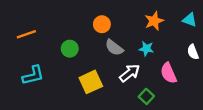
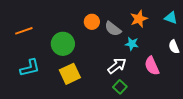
gray semicircle: (114, 48) -> (113, 29), moved
green circle: (70, 49) -> (63, 44), size x1.5
yellow square: (91, 82) -> (70, 74), moved
green square: (146, 96) -> (120, 87), moved

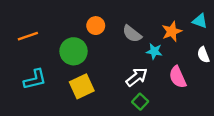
orange star: (139, 19) -> (172, 31), moved
orange circle: (92, 22) -> (96, 26), moved

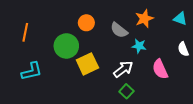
orange star: (172, 31) -> (144, 19), moved
orange line: (28, 36) -> (25, 32), turned -60
yellow square: (82, 86) -> (87, 64), moved

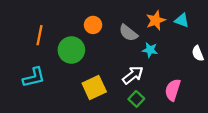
cyan triangle: (180, 19) -> (182, 20), moved
orange line: (25, 32) -> (40, 35), moved
yellow square: (87, 64) -> (94, 88), moved
pink semicircle: (160, 69) -> (173, 90), moved, turned 42

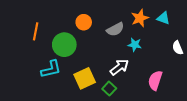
gray semicircle: (128, 33) -> (115, 29), turned -66
cyan L-shape: (34, 77) -> (51, 69), moved
green square: (136, 99) -> (109, 89), moved

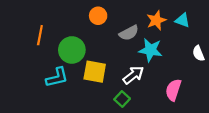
orange circle: (84, 22) -> (98, 16), moved
cyan star: (135, 45) -> (151, 50), size x1.5
yellow square: (85, 78) -> (95, 72), moved, turned 35

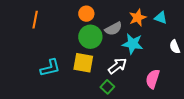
orange line: (40, 35) -> (35, 20), moved
green circle: (72, 50) -> (90, 37), moved

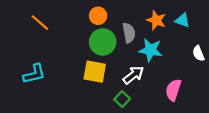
orange star: (138, 18) -> (156, 20), turned -30
orange line: (35, 20) -> (40, 23), turned -60
gray semicircle: (113, 29) -> (129, 33), turned -72
cyan L-shape: (50, 68) -> (34, 74), moved

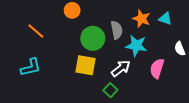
orange circle: (98, 16) -> (72, 10), moved
orange line: (40, 23) -> (36, 31), moved
pink semicircle: (173, 90) -> (157, 68), moved

